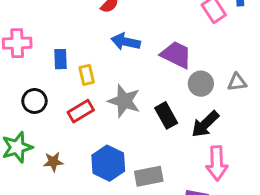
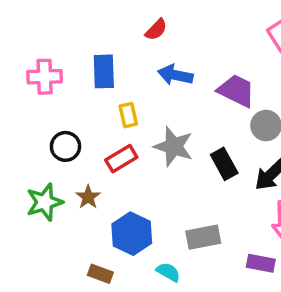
blue rectangle: (61, 59) -> (104, 71), moved, size x1.4
brown star: (53, 162) -> (88, 197), moved, turned -30
blue hexagon: (108, 163) -> (132, 234), moved

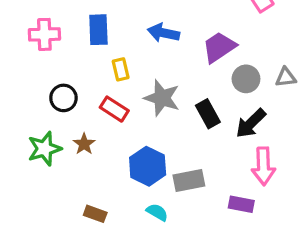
purple trapezoid: (236, 91) -> (219, 47), turned -60
red rectangle: (121, 159) -> (114, 109), turned 64
blue hexagon: (132, 234) -> (148, 166), moved

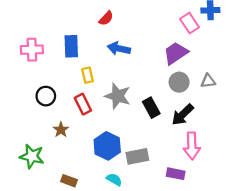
purple trapezoid: (219, 47) -> (176, 53), moved
red rectangle: (114, 109) -> (83, 104), turned 30
green star: (44, 149) -> (32, 156), moved, turned 30

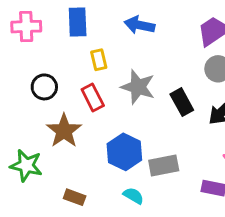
brown star: (61, 130) -> (64, 131), size x1.6

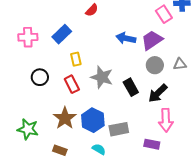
blue rectangle: (78, 22) -> (62, 34), turned 48
blue arrow: (139, 25) -> (126, 38), moved
brown star: (64, 131) -> (65, 118), moved

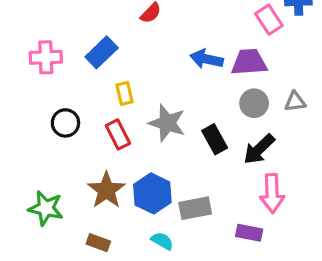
purple trapezoid: (152, 40) -> (249, 62), turned 30

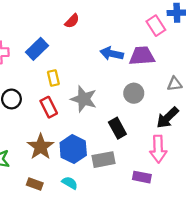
gray circle: (254, 103) -> (134, 93), moved
black rectangle: (215, 139) -> (117, 128), moved
black arrow: (259, 149) -> (168, 118), moved
cyan semicircle: (162, 241) -> (70, 183), moved

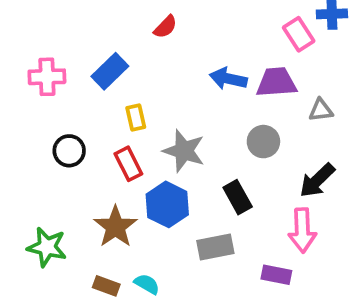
gray triangle: (175, 84) -> (321, 110), moved
blue hexagon: (73, 149) -> (167, 204), moved
cyan semicircle: (70, 183) -> (147, 284), moved

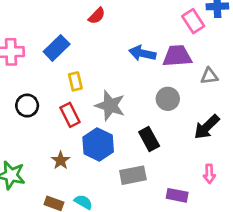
brown star: (115, 227) -> (61, 160), size x0.6
pink arrow: (302, 230) -> (209, 174), moved, size x0.6

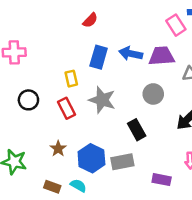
blue rectangle: (57, 48) -> (99, 57), moved, turned -30
blue hexagon: (98, 144) -> (91, 158), moved

